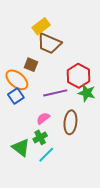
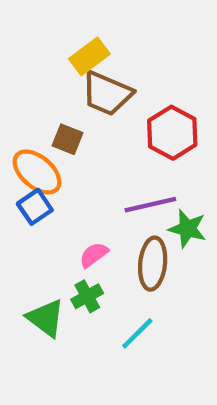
red hexagon: (79, 76) -> (172, 133), moved
purple line: (55, 93) -> (150, 205), moved
green star: (87, 93) -> (187, 229), moved
cyan line: (46, 155) -> (137, 333), moved

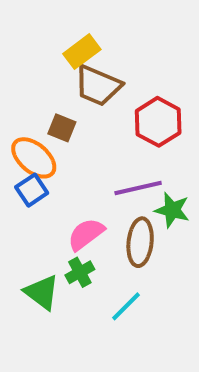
pink semicircle: (94, 255) -> (86, 234), size x1.4

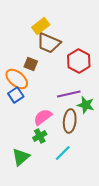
green triangle: (42, 292) -> (21, 157), moved, turned 42

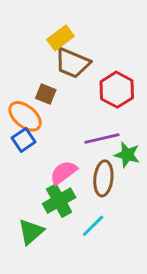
green cross: (40, 136) -> (59, 201), size x1.5

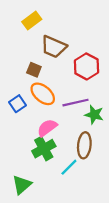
yellow rectangle: (61, 38) -> (32, 20), moved
orange ellipse: (25, 116) -> (43, 94), moved
brown ellipse: (103, 178) -> (84, 145), moved
green triangle: (31, 232) -> (22, 185), moved

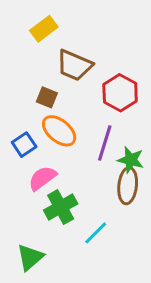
purple line: (76, 103) -> (105, 143), turned -60
pink semicircle: (47, 128) -> (42, 178), moved
brown ellipse: (84, 145) -> (128, 186), moved

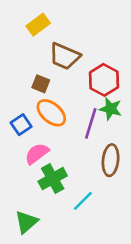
green star: (131, 160) -> (111, 109), moved

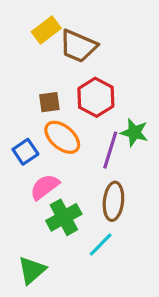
brown trapezoid: (64, 56) -> (78, 46), moved
red hexagon: (104, 80) -> (96, 97), moved
brown square: (41, 84) -> (49, 102), turned -30
brown ellipse: (111, 160) -> (113, 201), moved

